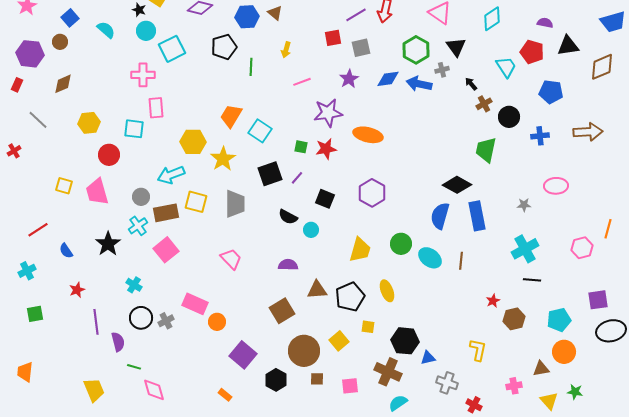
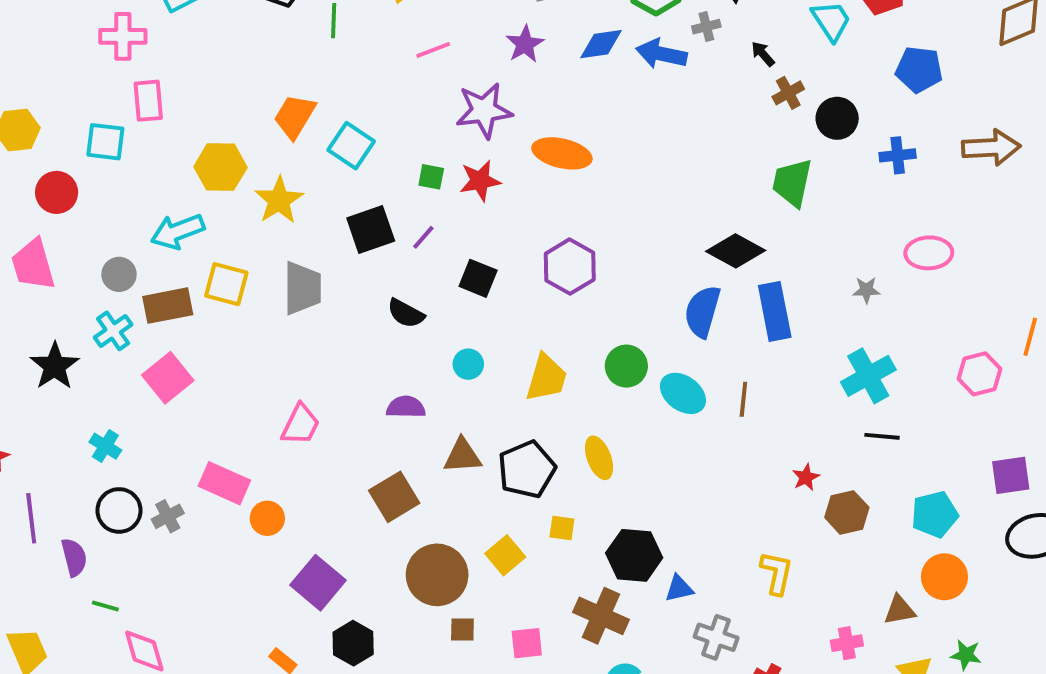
cyan circle: (311, 230) -> (468, 364), moved
pink trapezoid: (231, 259) -> (300, 425), moved, turned 70
black hexagon: (276, 380) -> (353, 643), moved

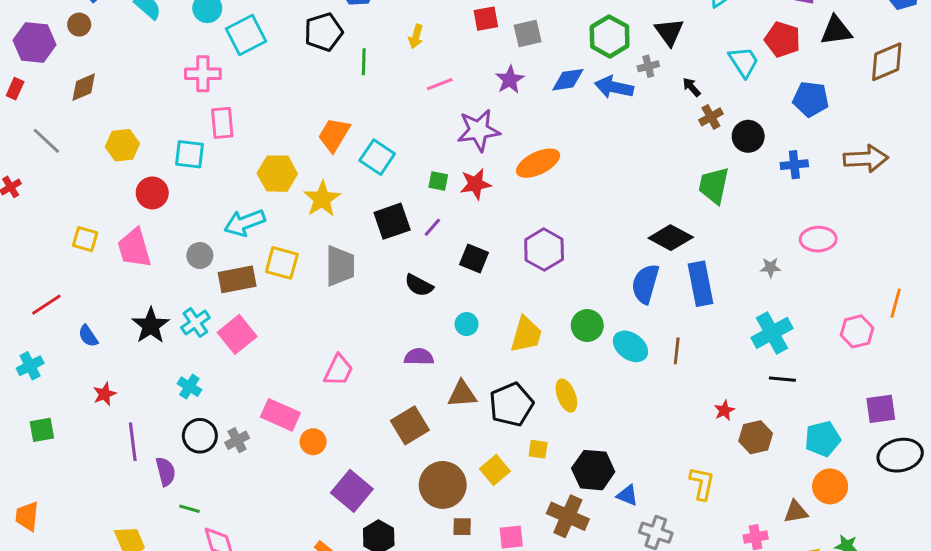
orange ellipse: (562, 153) -> (538, 163), turned -39
cyan cross: (113, 331) -> (195, 323), moved
blue triangle: (679, 589) -> (627, 495), turned 35

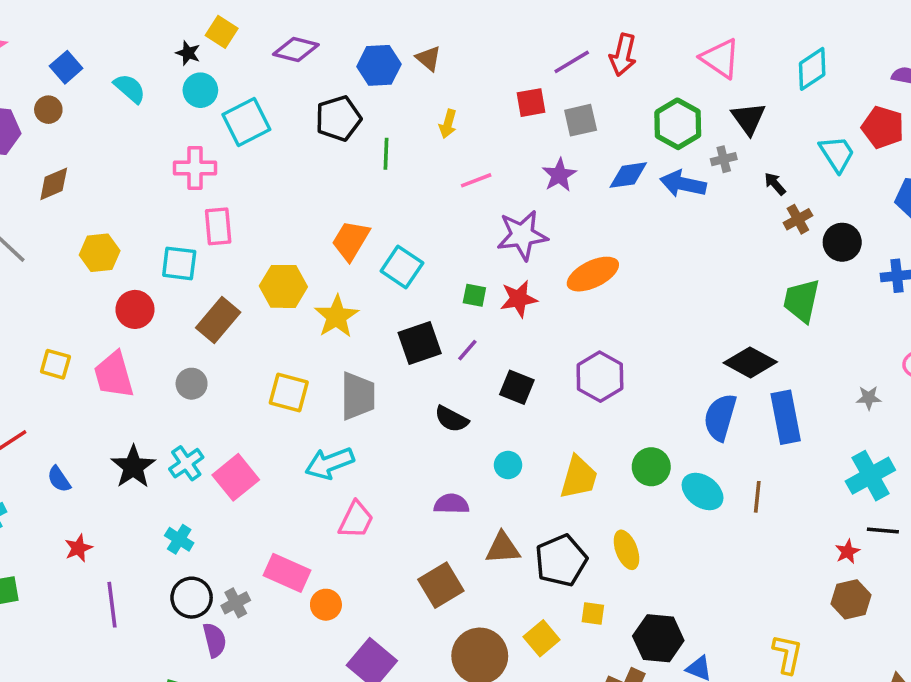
cyan arrow: (245, 223) -> (329, 463), moved
brown rectangle: (237, 279) -> (218, 320), moved, turned -39
red star: (724, 410) -> (847, 552), moved
purple semicircle: (166, 472) -> (215, 640), moved

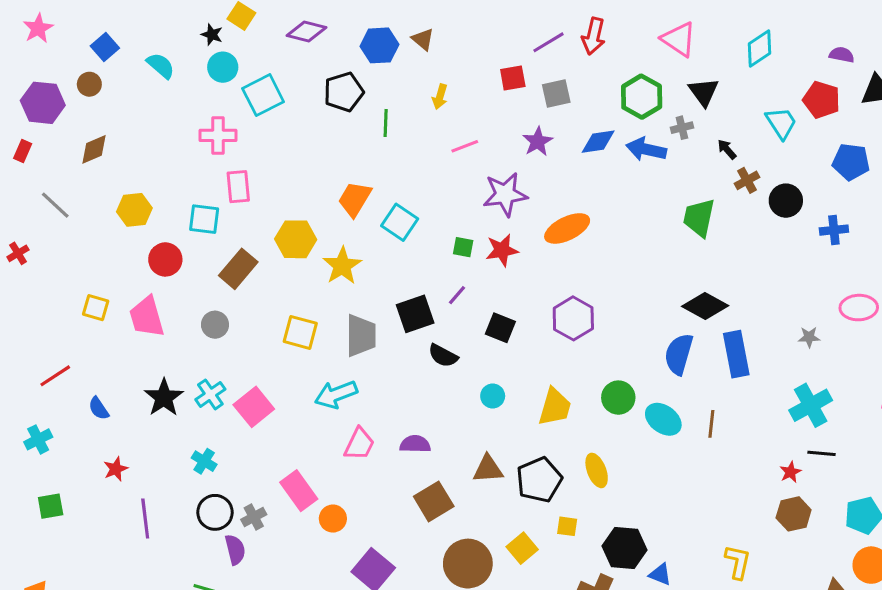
green trapezoid: (802, 301) -> (699, 218), moved
black square: (420, 343) -> (415, 314), moved
purple semicircle: (451, 504) -> (415, 444), moved
pink rectangle: (287, 573) -> (299, 491), turned 30

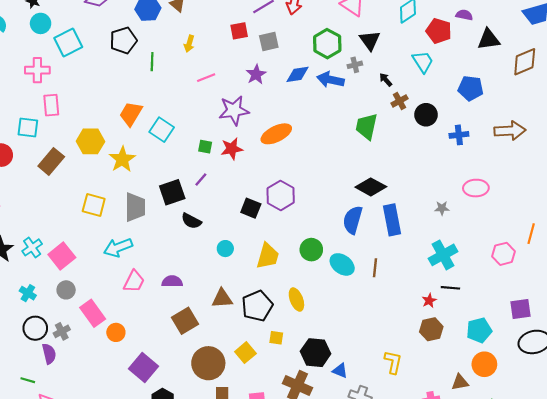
red pentagon: (822, 100) -> (439, 31), moved
gray circle: (215, 325) -> (66, 290), moved
black square: (500, 328) -> (251, 208), moved

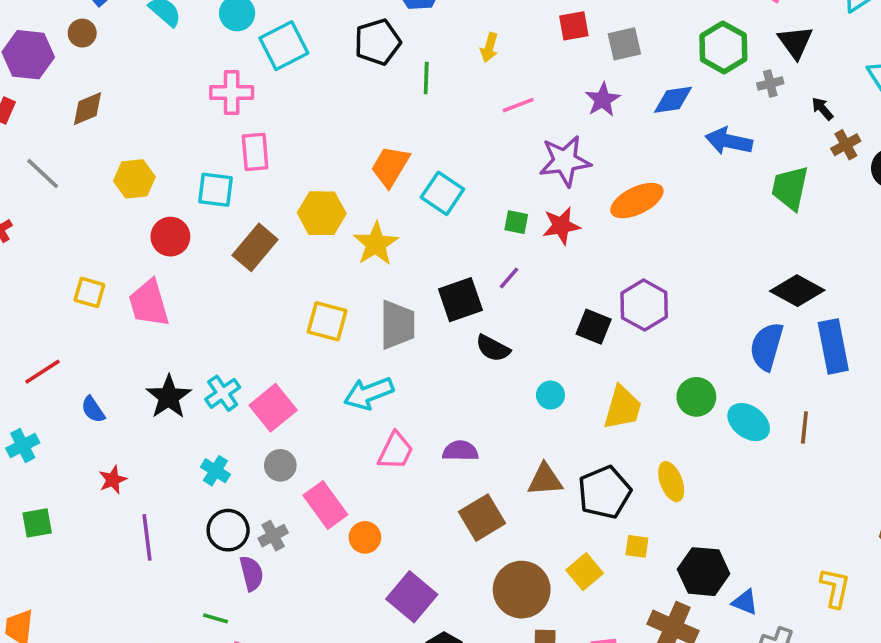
blue arrow: (330, 80) -> (729, 141), moved

